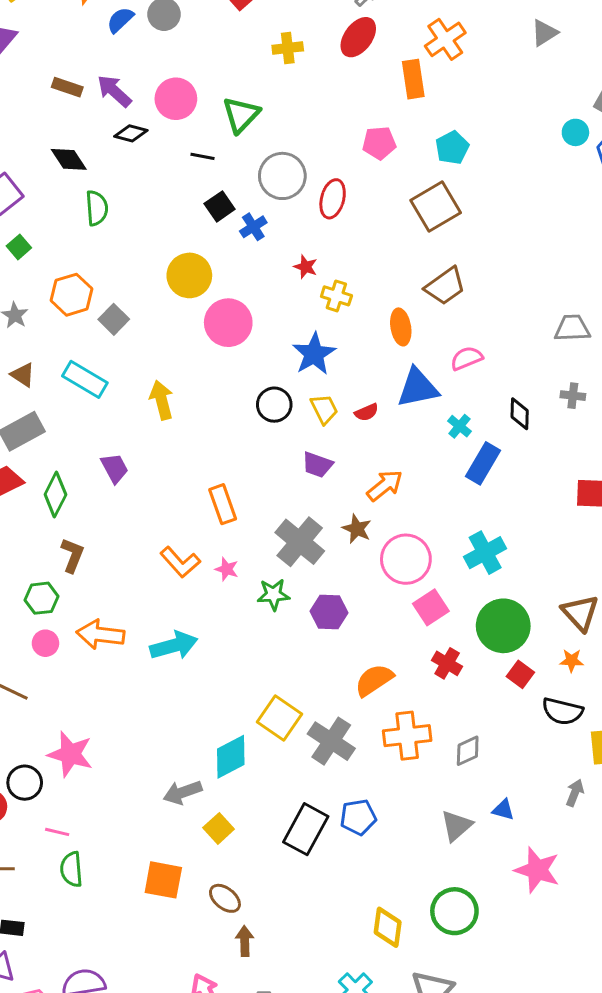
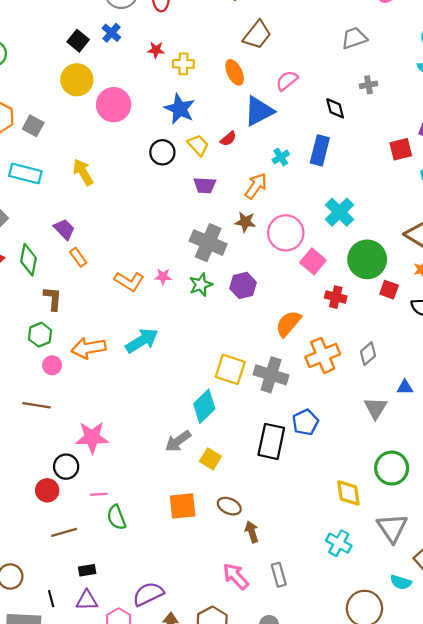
black square: (220, 206) -> (78, 41), moved
cyan cross: (459, 426) -> (281, 157), moved, turned 35
orange rectangle: (223, 504) -> (78, 257), moved, size x0.7

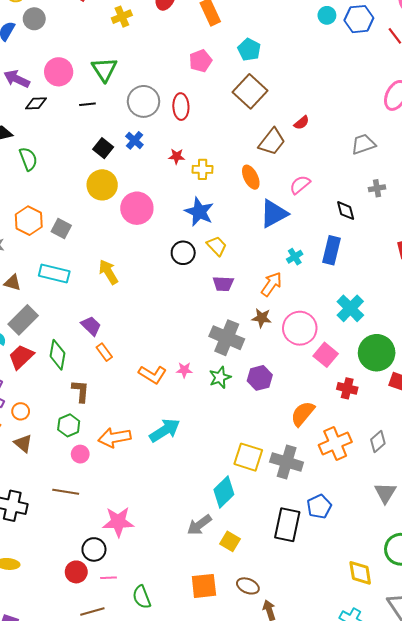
red semicircle: (228, 139) -> (302, 123), moved
pink line: (99, 494) -> (108, 578), moved

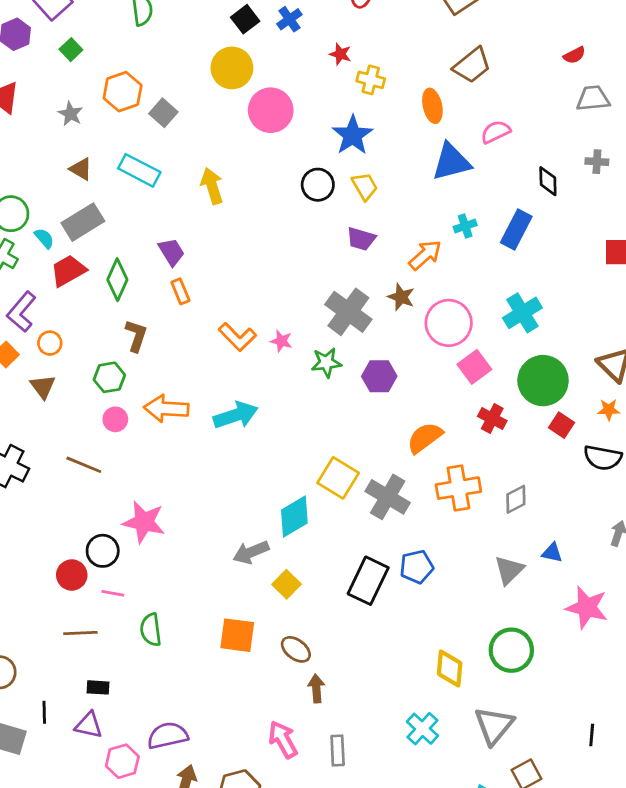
red semicircle: (302, 123) -> (574, 55), moved

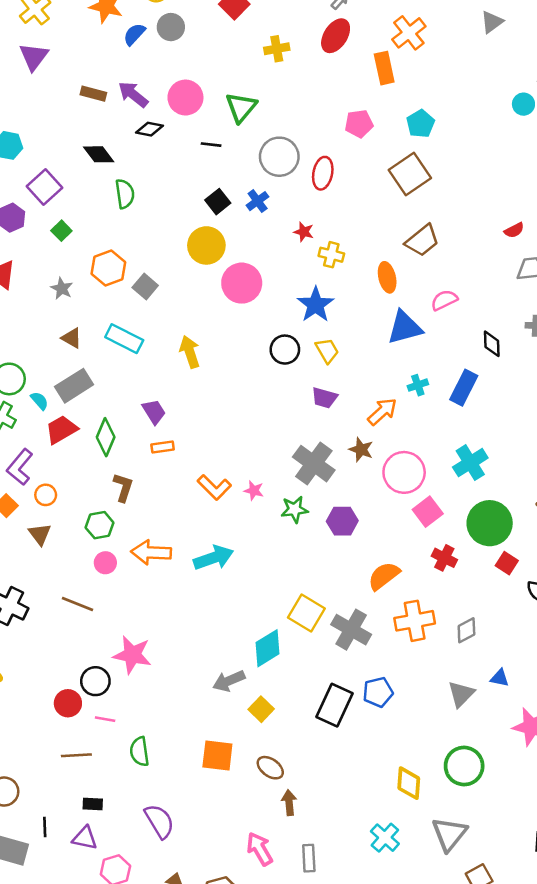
orange rectangle: (180, 291) -> (163, 447), turned -75
purple semicircle: (168, 736) -> (159, 821), moved, turned 72

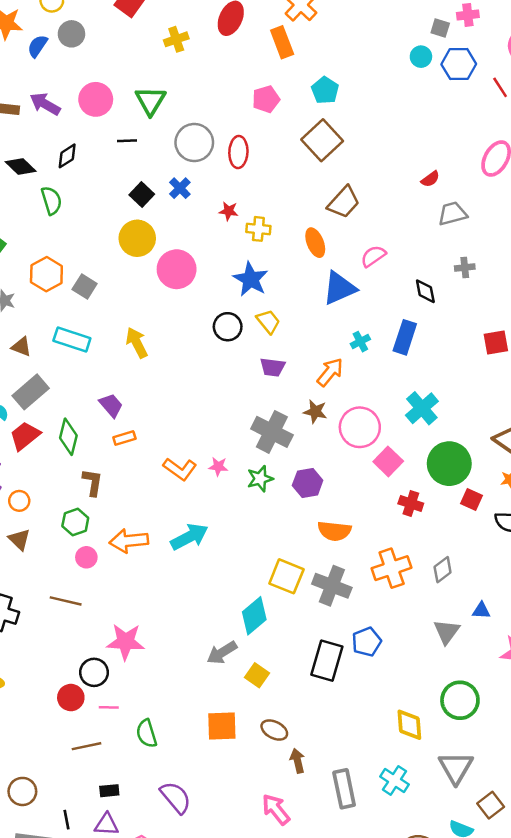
black diamond: (149, 129) -> (67, 156), moved, turned -35
orange semicircle: (384, 576) -> (334, 531), moved, turned -128
gray rectangle: (309, 858) -> (344, 789), moved, size x1.4

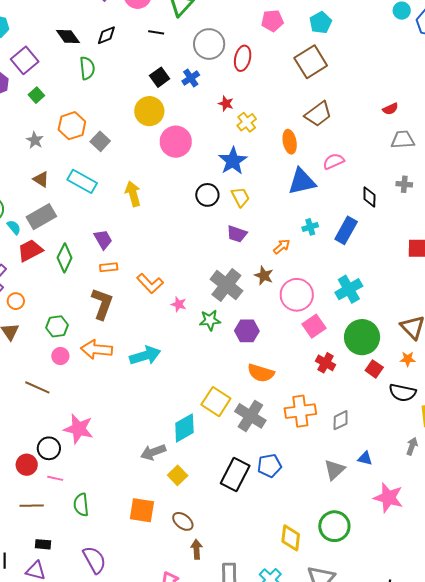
yellow cross: (258, 229) -> (247, 122), turned 36
orange arrow: (330, 372) -> (282, 247), size x0.7
orange L-shape: (180, 469) -> (150, 284), moved
brown L-shape: (93, 482) -> (102, 304), moved, size x1.4

